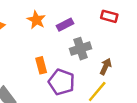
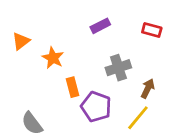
orange star: (36, 20) -> (53, 58), moved
purple rectangle: (65, 25) -> (100, 26), moved

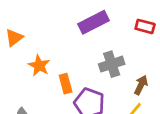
purple rectangle: (100, 26) -> (93, 22), size x1.5
orange star: (53, 58) -> (39, 65), moved

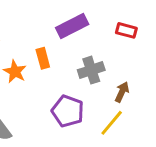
orange rectangle: (66, 84) -> (43, 58), moved

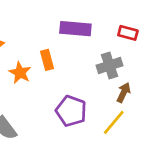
purple rectangle: (72, 26) -> (75, 29), turned 32
gray cross: (91, 70) -> (109, 66), moved

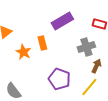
purple rectangle: (75, 29) -> (62, 21), turned -35

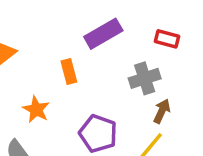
orange star: (23, 52) -> (36, 109), moved

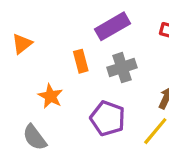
gray cross: (145, 78) -> (122, 68), moved

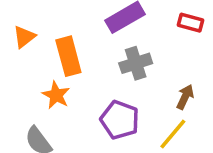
orange rectangle: (81, 61) -> (68, 56), moved, size x1.5

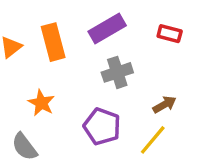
orange rectangle: (68, 56) -> (53, 42), moved
brown arrow: (185, 97) -> (165, 105), turned 35

